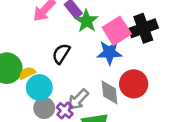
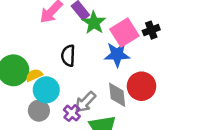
black cross: (143, 28) -> (151, 30), size x0.6
black semicircle: (61, 54) -> (68, 56), turned -30
gray circle: (44, 108) -> (39, 111), moved

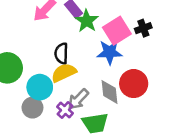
yellow semicircle: (34, 75) -> (64, 73), moved, size x1.5

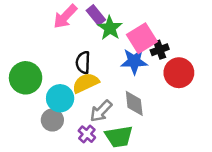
black cross: (143, 28) -> (160, 50), moved
red circle: (134, 84) -> (179, 73), moved
purple cross: (65, 110) -> (87, 134), moved

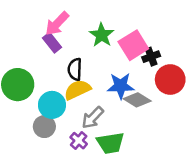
purple rectangle: (96, 15) -> (52, 43), moved
blue star: (134, 61) -> (121, 86), moved
gray diamond: (134, 103) -> (137, 100), moved, turned -52

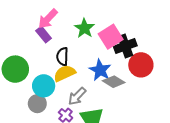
black cross: (151, 57) -> (125, 46), size x1.5
blue star: (121, 86) -> (100, 70), turned 30

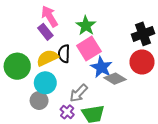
pink arrow: (48, 19) -> (49, 16), turned 105
pink square: (111, 37) -> (89, 49), moved
black cross: (125, 46) -> (143, 34), moved
yellow semicircle: (65, 73) -> (47, 58), moved

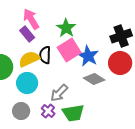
blue star: (101, 67) -> (88, 56), moved
gray circle: (39, 100) -> (21, 111), moved

